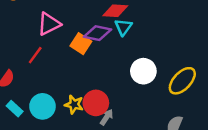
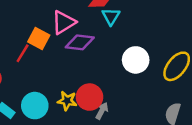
pink triangle: (49, 24) -> (64, 22), moved
purple diamond: (97, 33) -> (80, 42), moved
orange square: (81, 44) -> (39, 38), moved

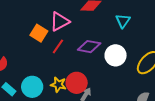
cyan triangle: (111, 16) -> (123, 21), moved
purple diamond: (80, 42) -> (89, 47), moved
red line: (23, 53) -> (58, 46), moved

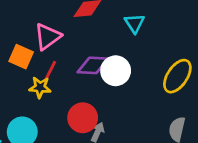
white circle: (116, 55) -> (116, 71), moved
yellow star: (58, 85) -> (40, 87), moved

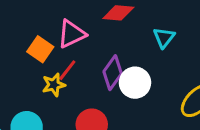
purple diamond: (93, 65) -> (113, 73), turned -68
yellow star: (40, 87) -> (54, 85), turned -30

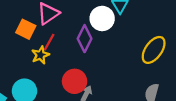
white circle: (135, 83) -> (102, 18), moved

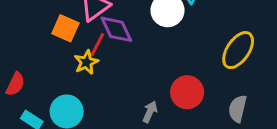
purple diamond: (85, 39) -> (116, 29), moved, turned -50
red circle: (75, 81) -> (187, 92), moved

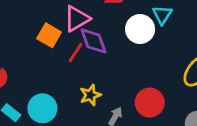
yellow star: (86, 62) -> (90, 95), moved

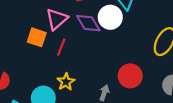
purple diamond: (94, 41) -> (88, 23), moved
yellow star: (90, 95) -> (66, 82), moved

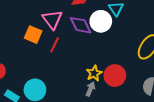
pink triangle: (57, 19) -> (52, 19), turned -30
yellow star: (66, 82) -> (94, 73), moved

